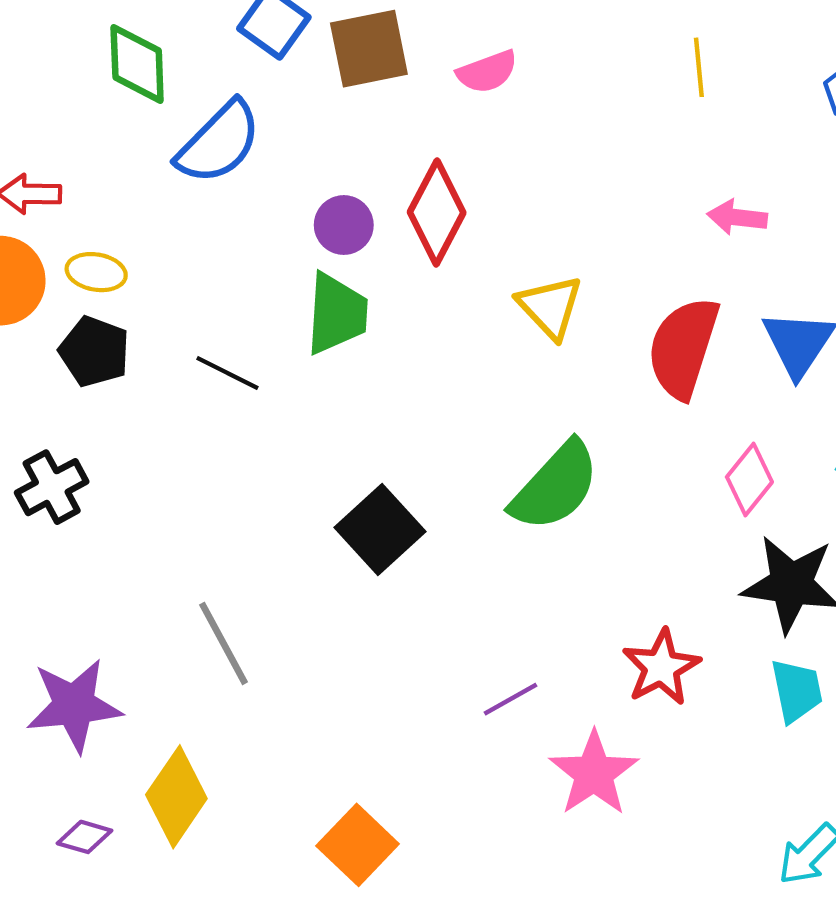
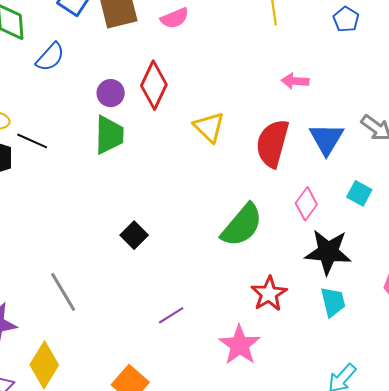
blue semicircle: (219, 143) -> (50, 57), size x0.7
black line: (227, 373) -> (32, 141), moved
green semicircle: (555, 486) -> (242, 225), moved
black square: (380, 530) -> (134, 235), size x0.7
purple line: (510, 699) -> (171, 315), moved

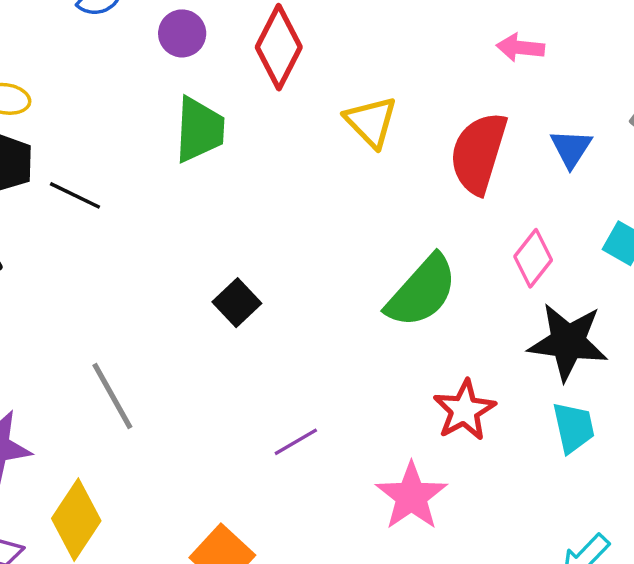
purple circle: (111, 93) -> (182, 33), moved
blue triangle: (326, 139) -> (571, 148), size x0.7
black line: (32, 141) -> (75, 195), moved

